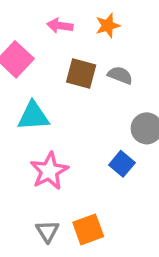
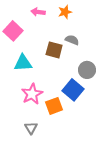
brown square: (81, 73) -> (54, 50), moved
blue square: (122, 164) -> (73, 90), size x1.5
orange square: (88, 229) -> (54, 106), moved

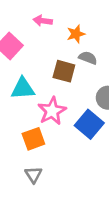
orange star: (65, 12) -> (76, 34), moved
pink star: (32, 94) -> (52, 111), moved
orange square: (54, 106) -> (33, 139), moved

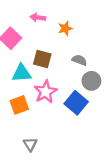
gray semicircle: (88, 58) -> (79, 60), moved
brown square: (64, 71) -> (42, 59), moved
orange square: (33, 139) -> (19, 105), moved

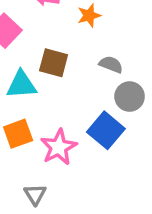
pink star: (46, 92) -> (59, 147), moved

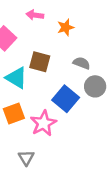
cyan triangle: (21, 85) -> (16, 78), turned 35
blue square: (106, 130) -> (66, 99), moved

